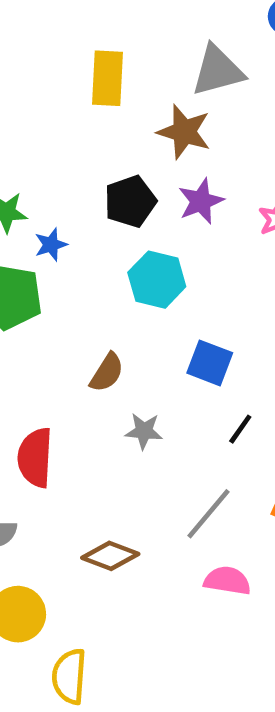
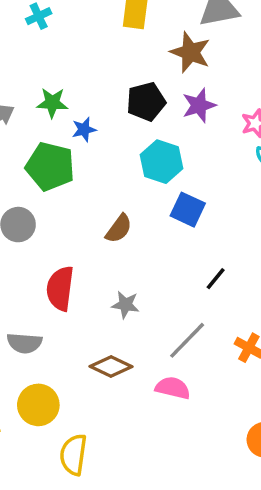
blue square: (210, 363) -> (188, 210), moved
gray star: (144, 431) -> (125, 305), moved
pink semicircle: (227, 581) -> (173, 388), moved

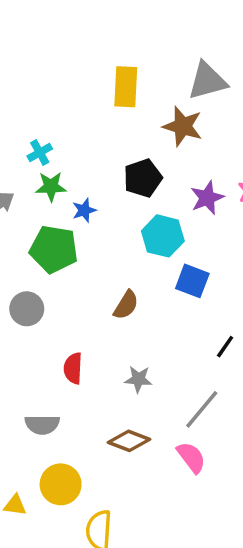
cyan cross: (39, 16) -> (40, 152), moved
purple star: (199, 105) -> (207, 198), moved
red semicircle: (60, 288) -> (73, 368), size x0.7
pink semicircle: (173, 388) -> (191, 457), turned 44

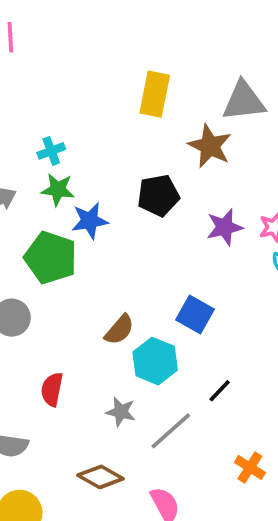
blue star: (84, 210) -> (90, 221), size x1.4
cyan hexagon: (163, 236) -> (155, 361), moved
gray line: (202, 409) -> (171, 431), moved

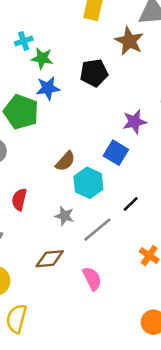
green star: (58, 190) -> (42, 58), moved
purple star: (225, 227) -> (134, 122), moved
brown diamond: (100, 477) -> (50, 259), turned -36

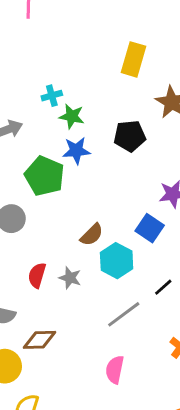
gray star: (64, 216) -> (70, 278), moved
brown diamond: (50, 259) -> (40, 340), moved
pink semicircle: (92, 279) -> (115, 370), turned -145

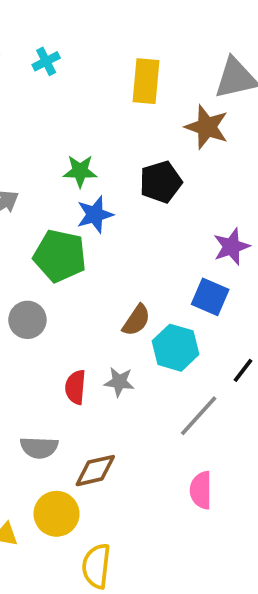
cyan cross: (52, 96) -> (46, 61), moved

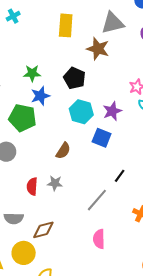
black pentagon: (161, 182) -> (74, 78), turned -30
cyan hexagon: (175, 348) -> (81, 112), moved

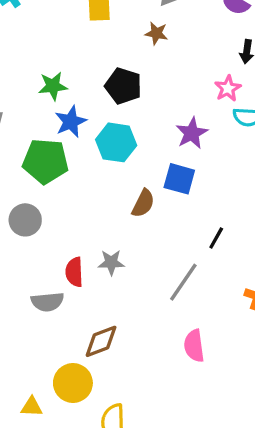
brown star: (98, 49) -> (156, 33), size x0.6
cyan hexagon: (81, 112) -> (116, 142), moved
brown semicircle: (63, 151) -> (143, 203), moved
gray semicircle: (14, 218) -> (47, 302), moved

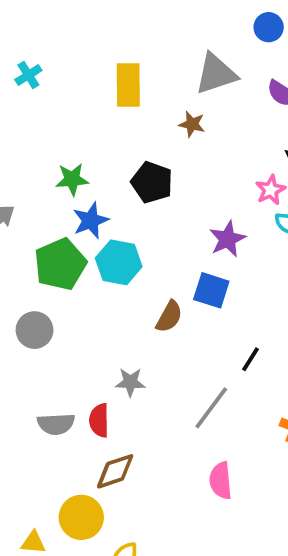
cyan hexagon: (116, 142) -> (119, 262), moved
green pentagon: (45, 161) -> (60, 264), turned -30
red semicircle: (74, 272) -> (99, 420), moved

